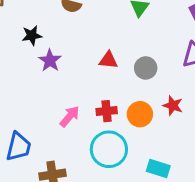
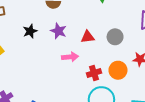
purple star: (50, 61) -> (59, 31), moved
pink arrow: (70, 116) -> (70, 57), moved, turned 56

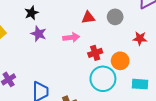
purple star: (59, 31) -> (39, 34), moved
orange circle: (118, 70) -> (120, 61), moved

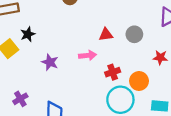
black star: (31, 13) -> (28, 34), moved
purple star: (39, 34) -> (50, 62), moved

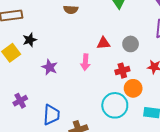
pink arrow: (88, 55) -> (85, 62), turned 98
red cross: (113, 72) -> (122, 71), moved

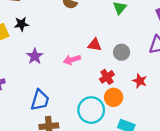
pink arrow: (85, 62) -> (72, 60), turned 56
red cross: (122, 71) -> (107, 77), turned -32
blue trapezoid: (51, 115) -> (40, 100), moved

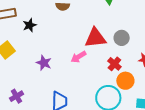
black star: (21, 24) -> (30, 25), moved
red triangle: (95, 45) -> (95, 38), size x1.6

